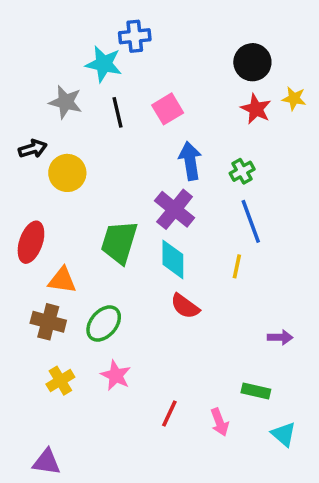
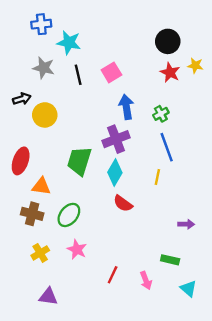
blue cross: (135, 36) -> (41, 24), moved
purple cross: (175, 209) -> (116, 139), turned 30
cyan diamond: (173, 259) -> (115, 172), turned 30
purple triangle: (47, 462) -> (48, 297), moved

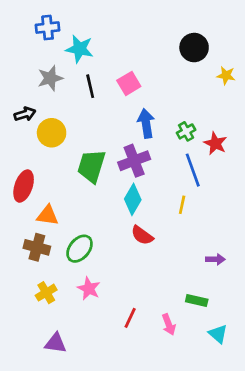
gray star: (44, 68) -> (50, 78), turned -30
red star: (170, 72) -> (215, 143), moved
green trapezoid: (79, 161) -> (91, 166), moved

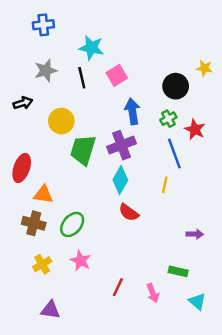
black circle: (194, 48) -> (176, 86), moved
cyan star: (80, 49) -> (91, 48), moved
yellow circle: (52, 133) -> (61, 121), moved

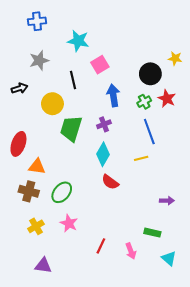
black line: (82, 78) -> (73, 80), moved
red star: (195, 129) -> (167, 99), moved
purple cross: (121, 145) -> (104, 124), size x0.6
yellow line: (165, 185) -> (141, 158), turned 64

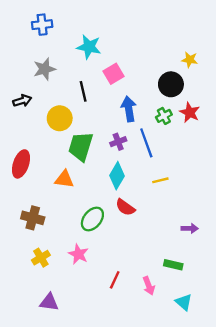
yellow star: (175, 58) -> (190, 60), moved
blue line: (149, 132) -> (146, 143), moved
orange triangle: (37, 167) -> (64, 179), moved
green ellipse: (62, 192) -> (92, 219), moved
cyan triangle: (169, 258) -> (184, 302), moved

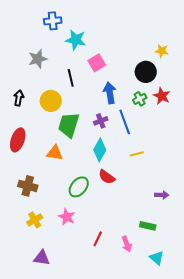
blue cross: (42, 25) -> (53, 21), moved
black arrow: (22, 101) -> (19, 98), moved, turned -63

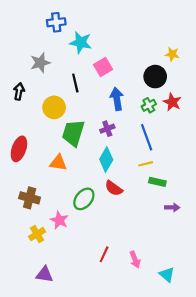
black arrow: (19, 98) -> (19, 91), moved
blue line: (125, 122) -> (147, 137), moved
pink star: (67, 217) -> (59, 220), moved
green rectangle: (148, 226) -> (157, 182), moved

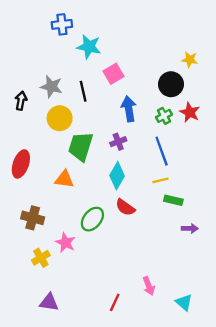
gray star: (40, 63) -> (51, 87), moved, turned 30
red line: (104, 254) -> (115, 302), moved

